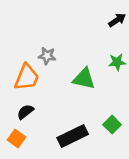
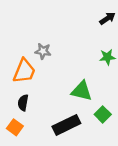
green triangle: (84, 79) -> (82, 91), moved
black semicircle: (25, 112) -> (23, 103), turned -42

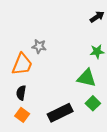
green triangle: (82, 91) -> (87, 78), moved
orange square: (15, 127) -> (22, 115), moved

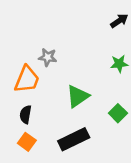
green triangle: (87, 78) -> (78, 96), moved, turned -48
green square: (93, 103) -> (118, 113), moved

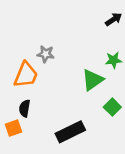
green triangle: (78, 96) -> (93, 80), moved
orange square: (27, 142) -> (13, 128), moved, turned 35

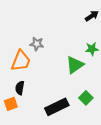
green square: (112, 107) -> (86, 98), moved

